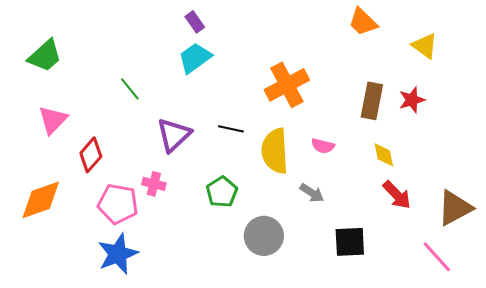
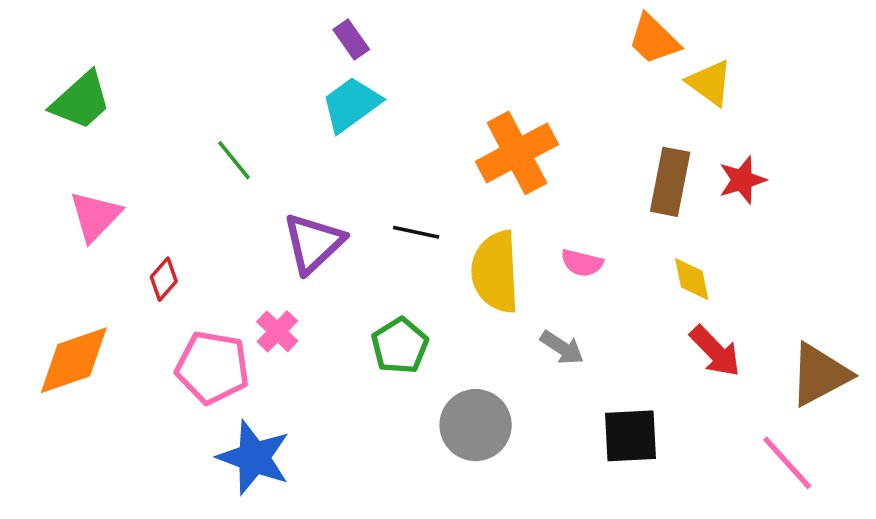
yellow triangle: (425, 46) -> (710, 83), moved
red diamond: (91, 155) -> (164, 279), size x0.7
pink cross: (154, 184) -> (277, 331), turned 30
blue star: (118, 254) -> (254, 458), moved, turned -30

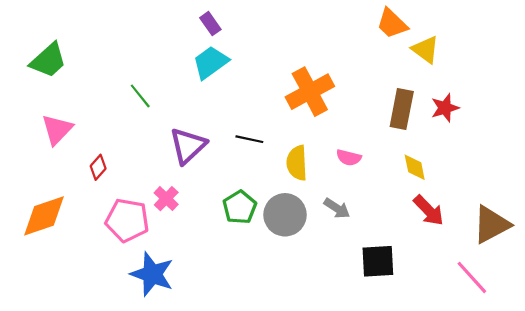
yellow semicircle: (495, 272) -> (297, 163), size x0.7
gray circle: (476, 425) -> (285, 215), moved

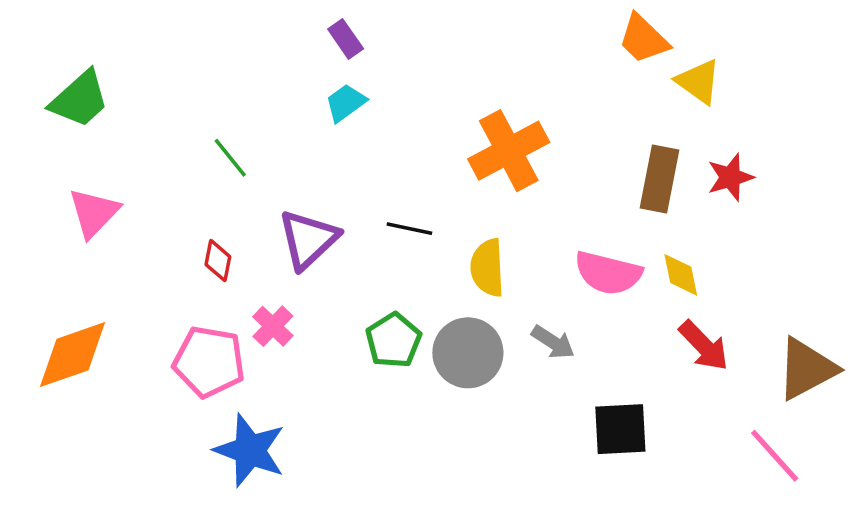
cyan trapezoid: (210, 62) -> (346, 103), size x0.7
pink semicircle: (349, 158) -> (608, 273), moved, size x1.6
red diamond: (98, 167) -> (218, 261), moved, turned -30

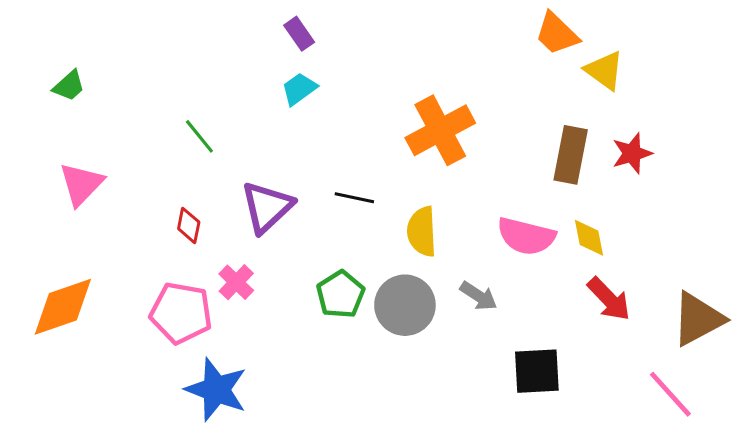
green trapezoid: (80, 99) -> (69, 86), size x0.6

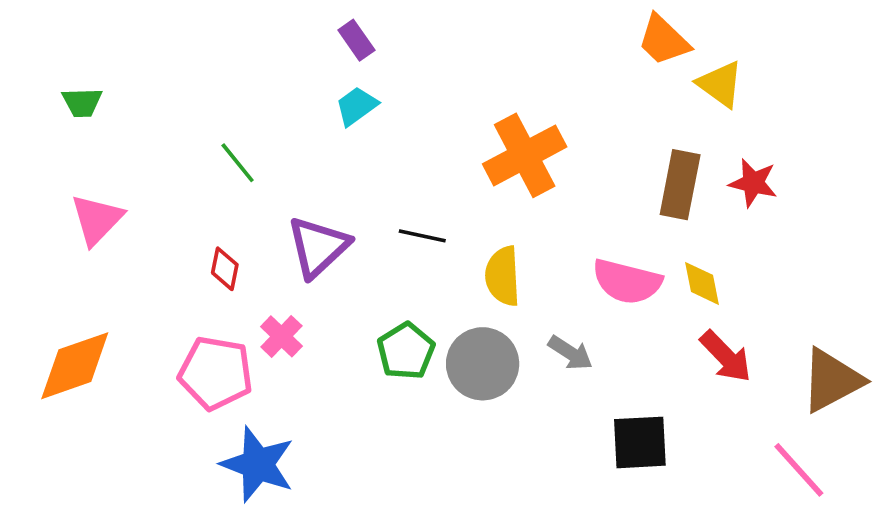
green trapezoid: (69, 86) -> (82, 102), turned 40
red star: (632, 153) -> (753, 183), turned 30

